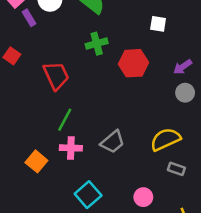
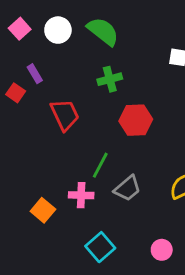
purple rectangle: (29, 18) -> (35, 74), moved
red hexagon: (133, 63) -> (136, 120), moved
green line: (65, 120) -> (100, 165), moved

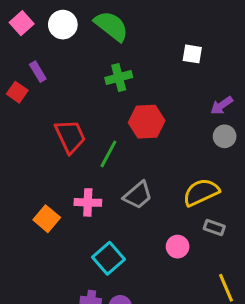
red trapezoid: (65, 115) -> (70, 136), moved
green line: (100, 165) -> (108, 154), moved
pink circle: (162, 250) -> (178, 247), moved

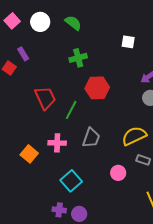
green semicircle: (111, 26) -> (73, 23), size x0.7
gray trapezoid: (138, 195) -> (91, 138), turned -30

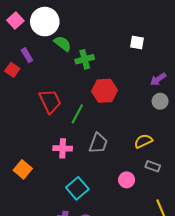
white circle: (40, 22) -> (45, 22), size x1.4
green semicircle: (73, 23) -> (63, 44), moved
yellow semicircle: (134, 136) -> (143, 141), size x0.7
orange square: (29, 154) -> (23, 169), moved

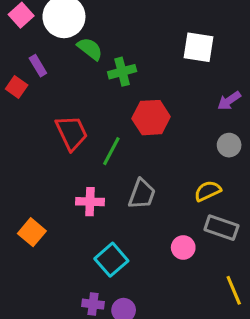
white square: (137, 43) -> (198, 47), size x1.5
gray circle: (160, 101) -> (229, 145), moved
gray rectangle: (153, 166) -> (221, 228), size x1.5

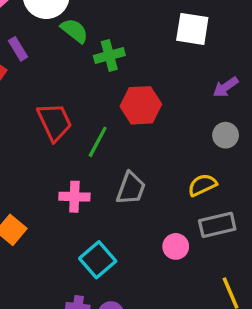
gray rectangle: (221, 228) -> (217, 225), turned -32

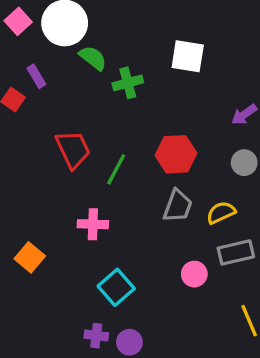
white square: (192, 29) -> (188, 56), moved
red hexagon: (141, 105) -> (176, 154), moved
gray trapezoid: (131, 188) -> (178, 206), moved

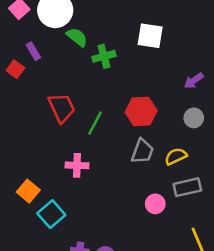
cyan square: (116, 287) -> (51, 214), moved

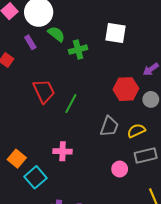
purple rectangle: (33, 51) -> (30, 42), moved
red hexagon: (141, 111) -> (126, 89), moved
pink cross: (77, 165) -> (63, 151), moved

